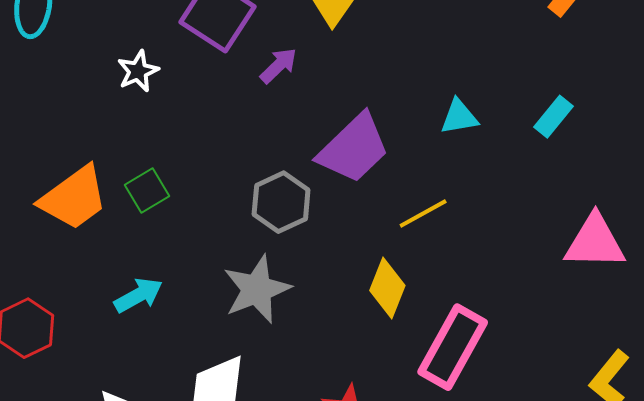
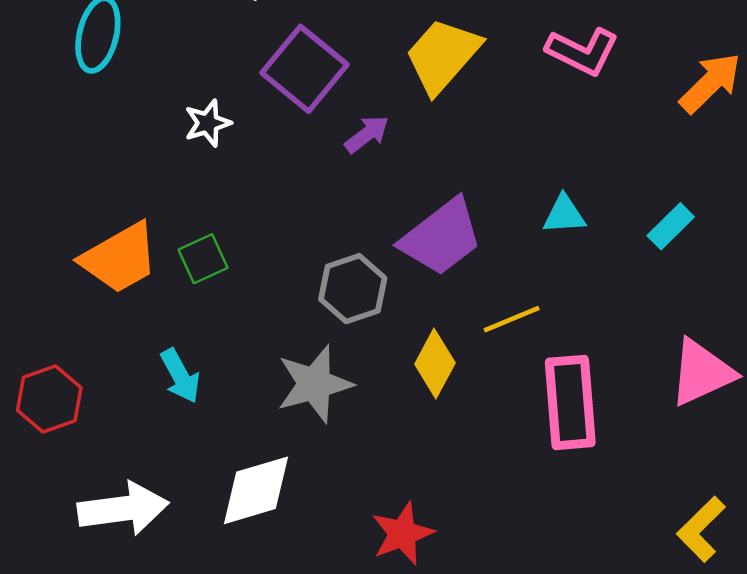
pink triangle: (595, 242) -> (702, 373), turned -32
yellow diamond: (387, 288) -> (435, 363), moved
cyan arrow: (138, 295) -> (180, 376), turned 84
pink rectangle: (453, 347) -> (570, 402), moved, turned -40

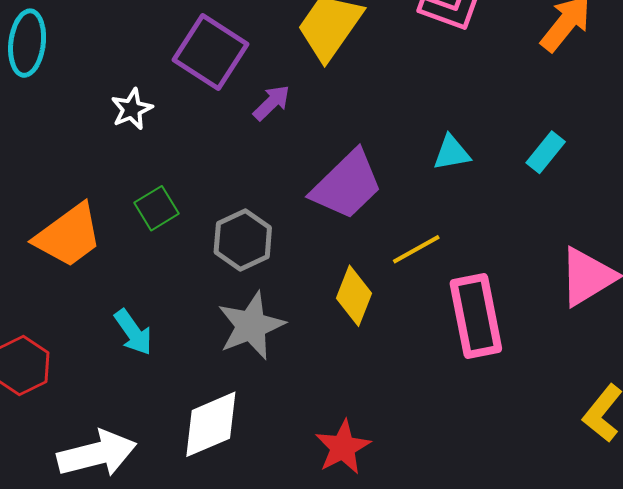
green square: (203, 259) -> (157, 208), moved
gray hexagon: (353, 289) -> (243, 240), moved

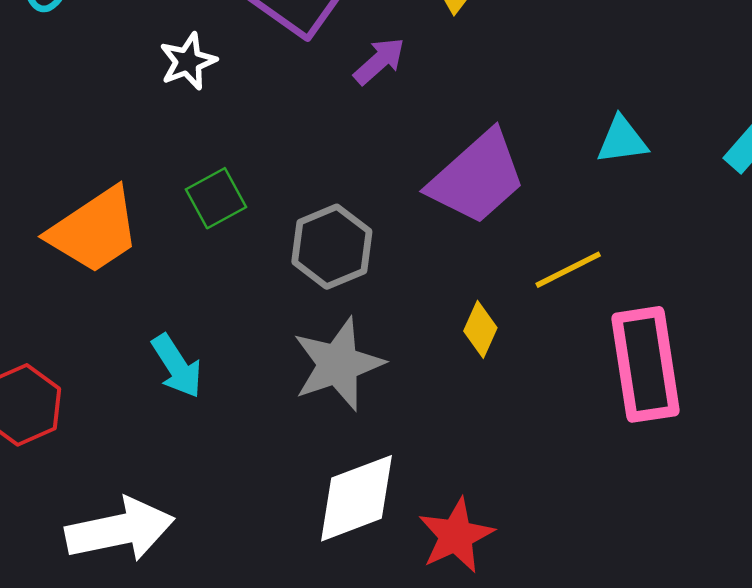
yellow diamond: (354, 296) -> (480, 329), size x0.7
white diamond: (211, 424) -> (356, 498), moved

